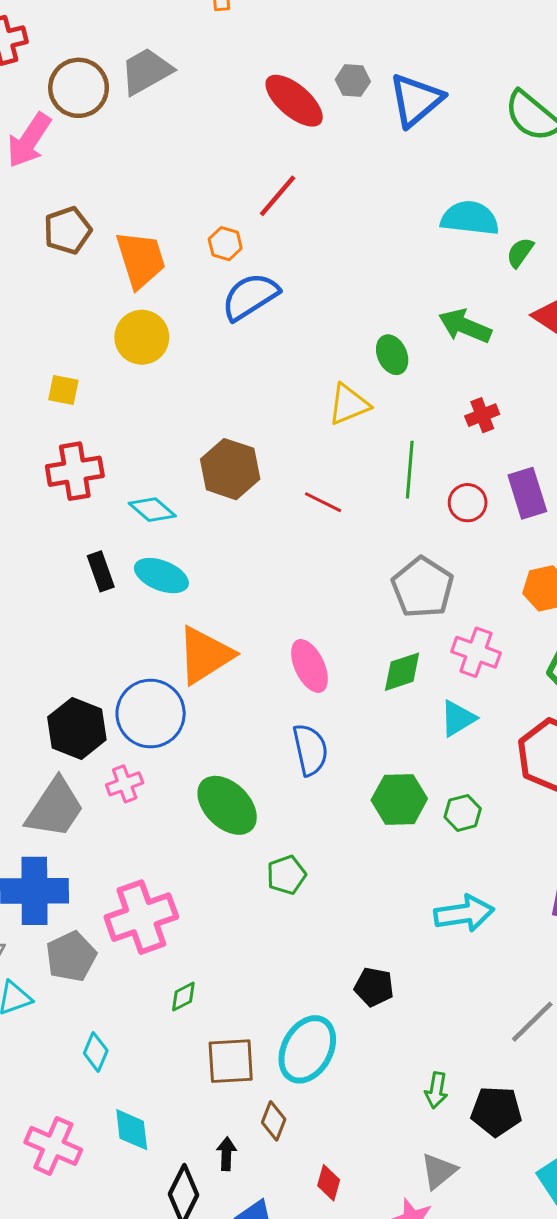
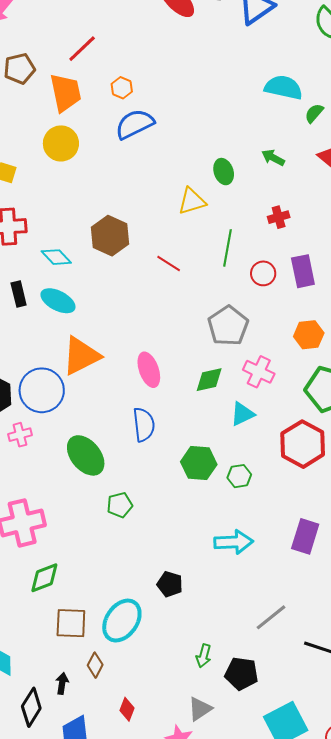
red line: (278, 196) -> (82, 49), moved
green arrow: (465, 326) -> (273, 158), size x0.7
green diamond: (183, 997) -> (44, 578), size x1.6

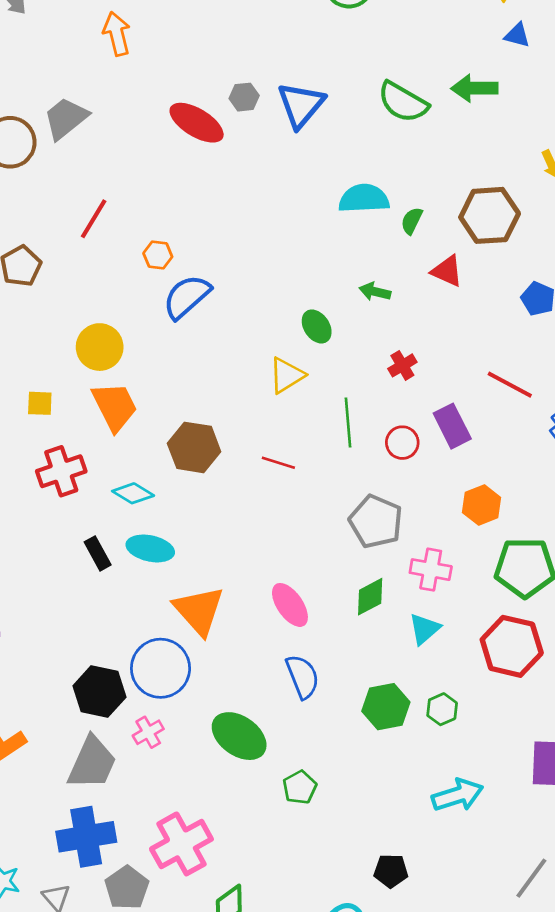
orange trapezoid: (65, 93) -> (115, 406), moved
orange triangle: (81, 356) -> (199, 611), turned -30

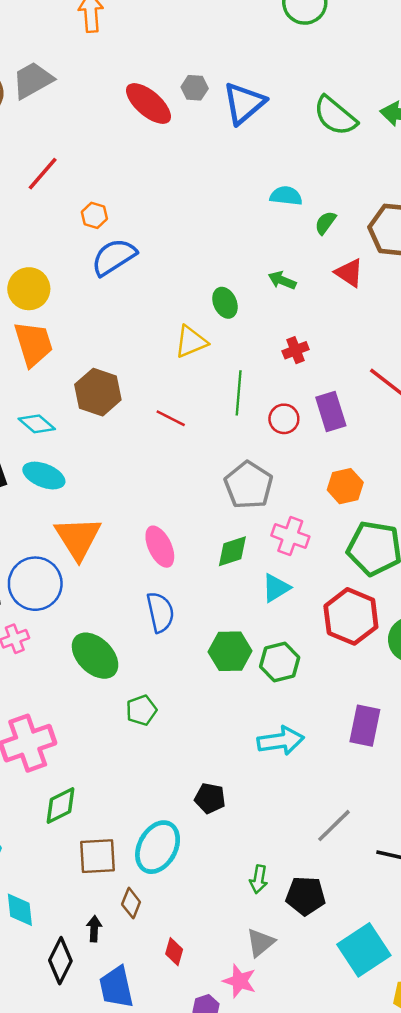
cyan semicircle: (364, 198) -> (286, 196), size x0.7
green hexagon: (442, 709) -> (280, 662), size x1.4

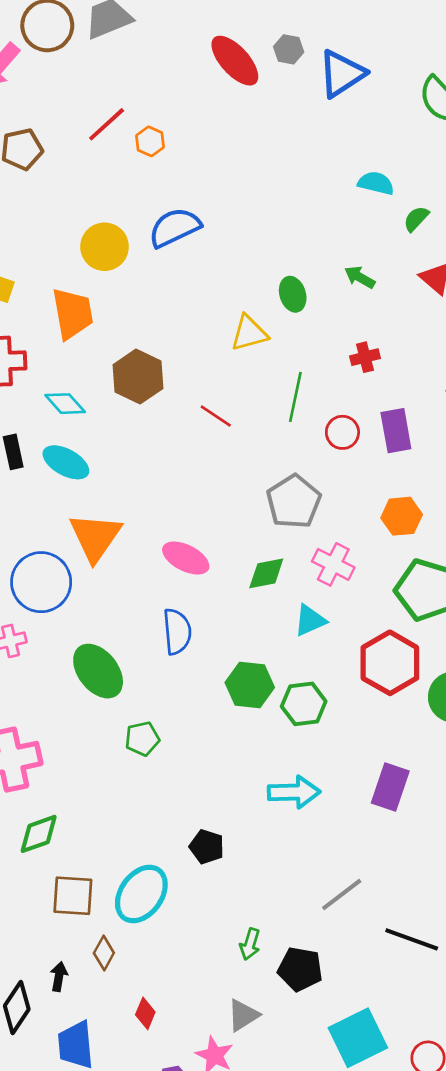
orange hexagon: (94, 215) -> (150, 141), moved
yellow circle: (29, 289) -> (105, 247), moved
pink ellipse: (160, 547) -> (186, 558), turned -45

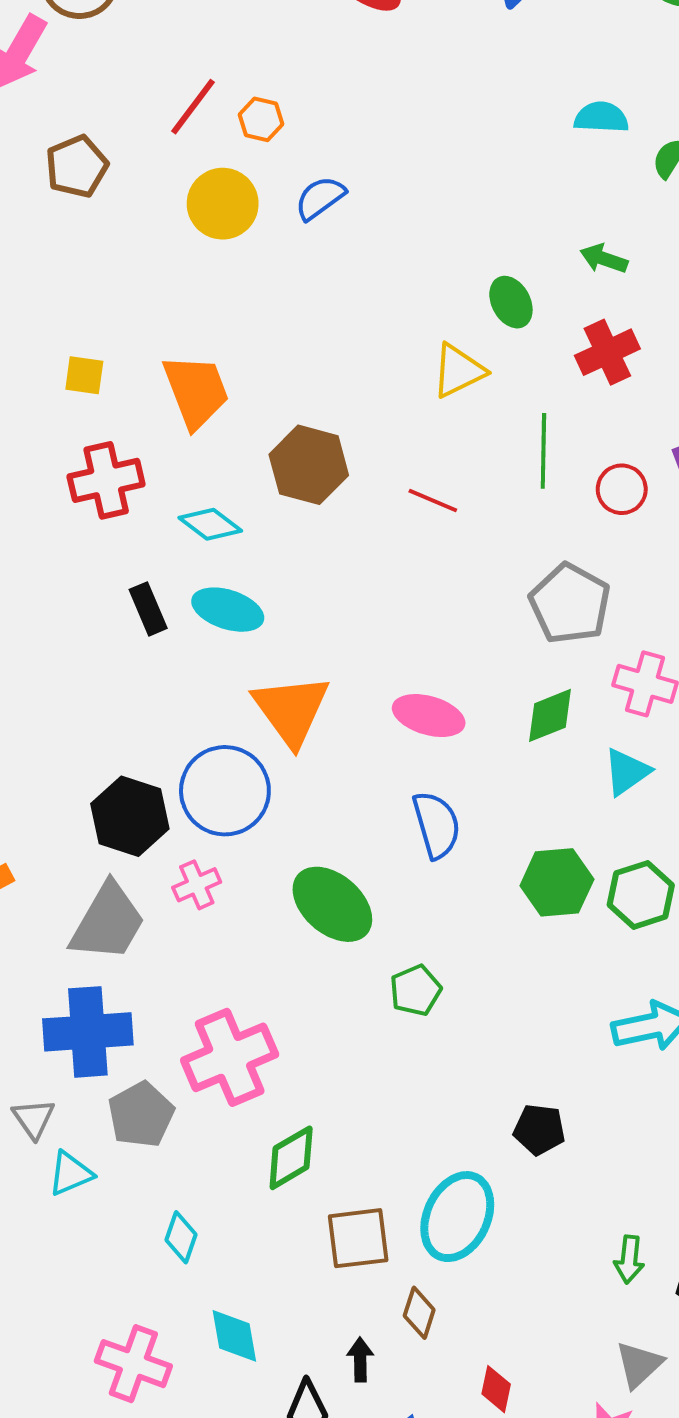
blue semicircle: (175, 227) -> (320, 198), moved, size x0.7
yellow circle: (105, 247) -> (223, 204), moved
red cross: (365, 357) -> (607, 352), moved, size x1.4

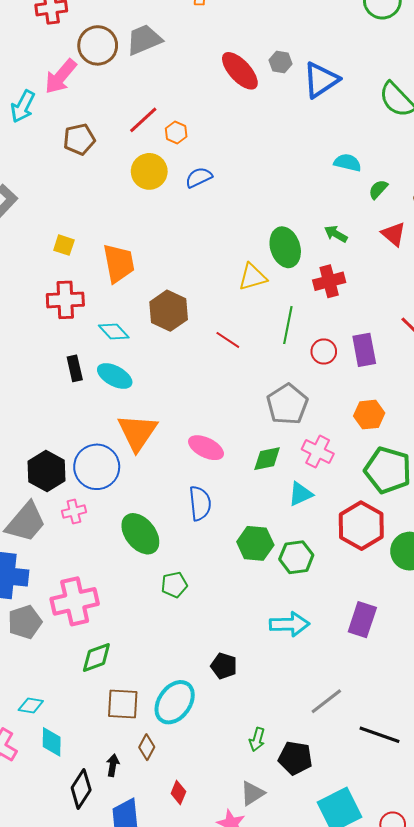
green ellipse: (511, 302) -> (285, 247), size x1.5
cyan diamond: (181, 1237) -> (31, 705), moved, turned 70

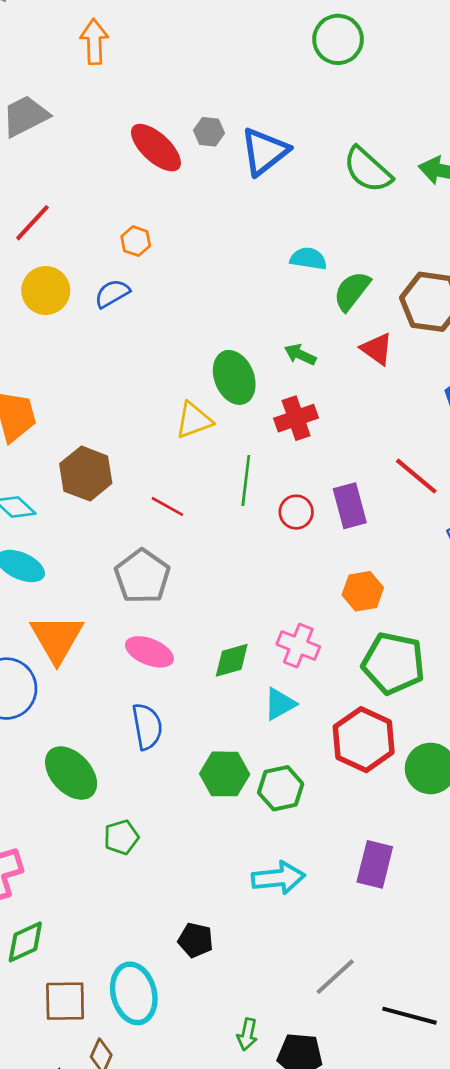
orange hexagon: (176, 133) -> (136, 241), moved
green semicircle: (378, 189) -> (352, 291), size x1.5
gray pentagon: (287, 404) -> (142, 576), moved
cyan ellipse: (175, 702) -> (134, 993), turned -45

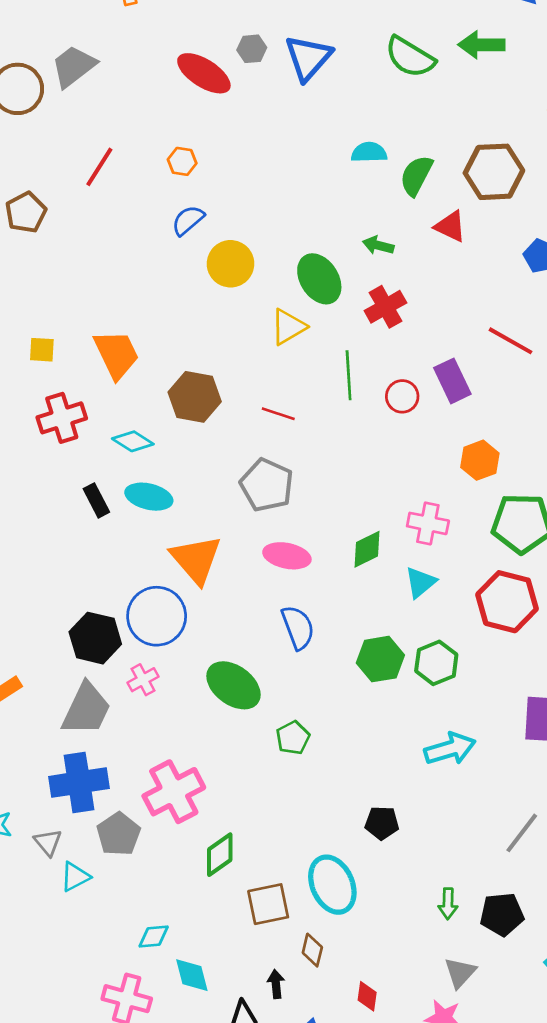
orange hexagon: (136, 241) -> (182, 161), moved
yellow circle: (46, 291) -> (231, 264), moved

